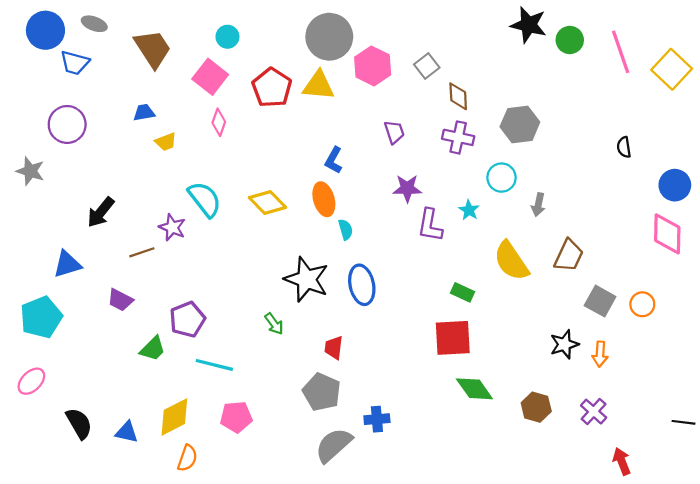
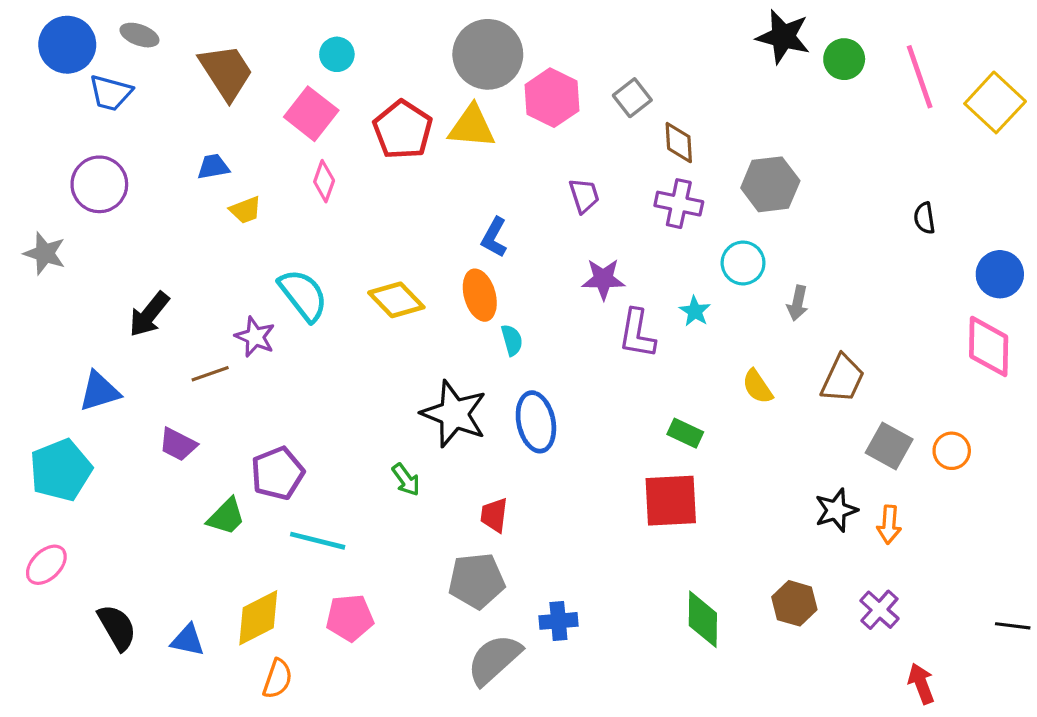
yellow semicircle: (511, 261) -> (757, 387), size x0.6
green diamond: (474, 389) -> (703, 619), moved, turned 36
gray pentagon: (322, 392) -> (477, 581), turned -30

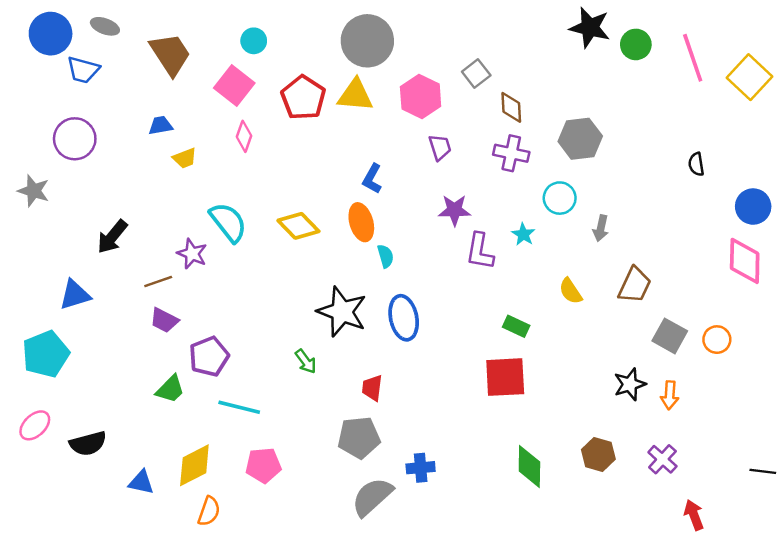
pink hexagon: (552, 98) -> (421, 96), moved
purple trapezoid: (178, 444) -> (164, 320), moved
black semicircle: (117, 627) -> (88, 444), moved, turned 105

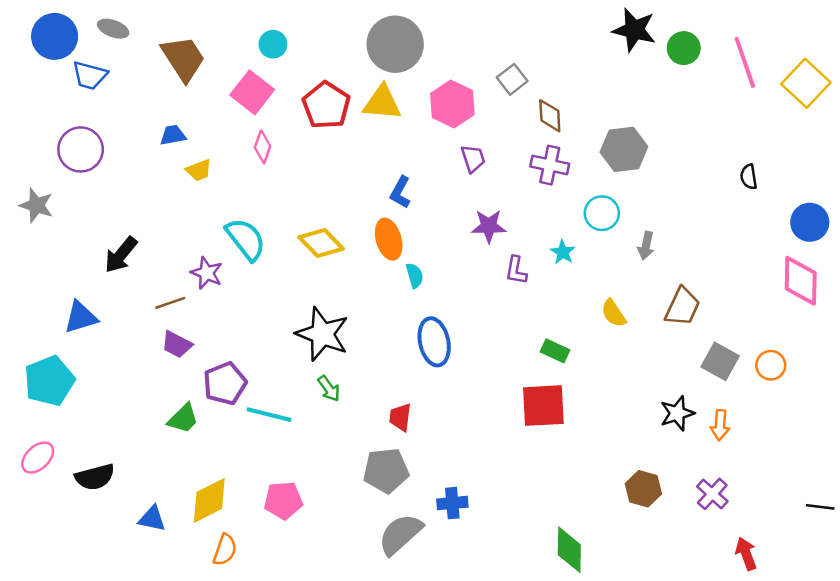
purple L-shape: (480, 251) -> (516, 270), size x0.7
black star: (342, 312) -> (322, 334), moved
cyan line: (239, 407) -> (269, 415), moved
green diamond: (529, 467) -> (569, 550), moved

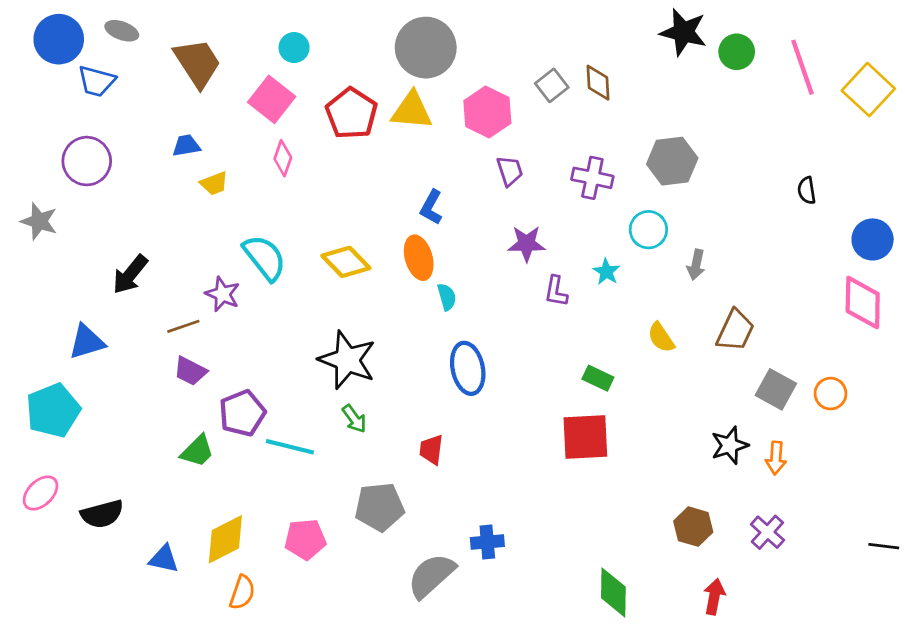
brown diamond: (550, 116) -> (598, 83), moved
gray pentagon: (386, 471) -> (379, 507), moved
red arrow: (746, 554) -> (714, 597), moved, turned 32

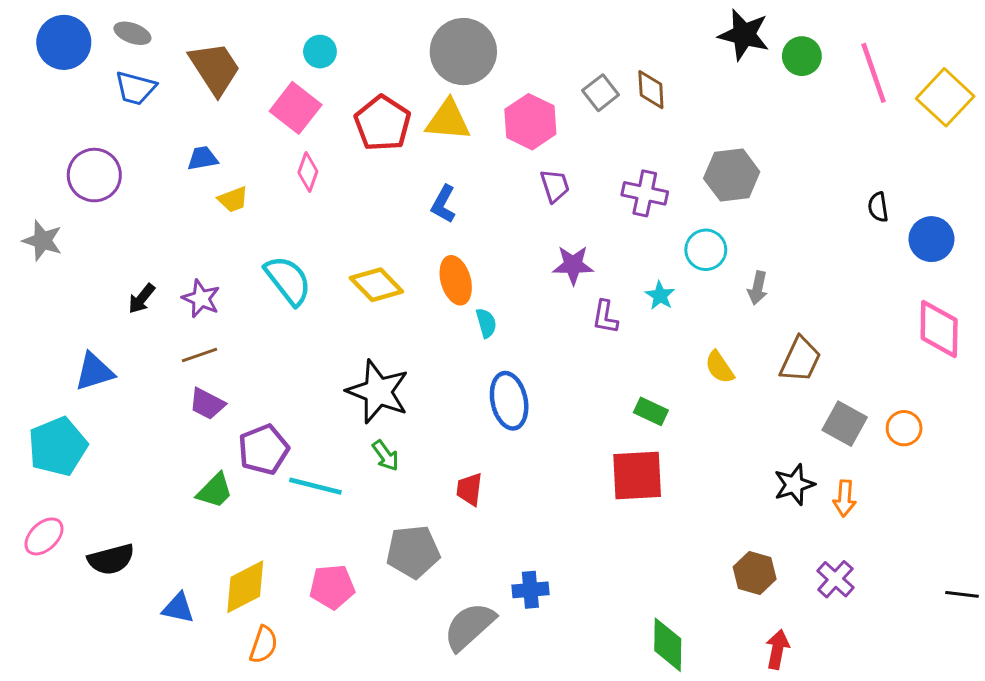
blue trapezoid: (97, 81) -> (135, 88), moved
blue L-shape: (431, 207) -> (444, 204), moved
blue circle: (873, 239) -> (931, 239), moved
black arrow: (130, 274) -> (142, 299), size x0.7
purple star: (223, 294) -> (201, 299), moved

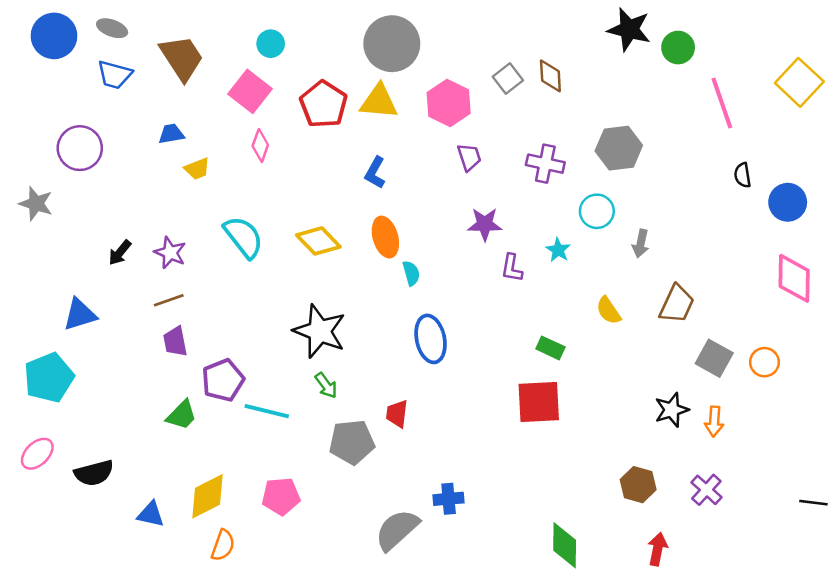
pink line: (874, 73) -> (722, 103), moved
purple trapezoid: (207, 404) -> (175, 342), turned 52
gray pentagon: (413, 552) -> (352, 442), moved

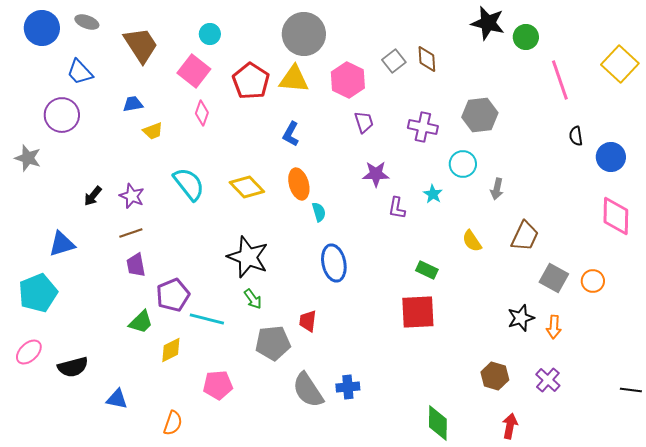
blue trapezoid: (115, 75) -> (80, 72), moved, turned 32
yellow diamond: (207, 496) -> (171, 350), moved, size x0.7
gray semicircle: (397, 530) -> (308, 390), moved, turned -81

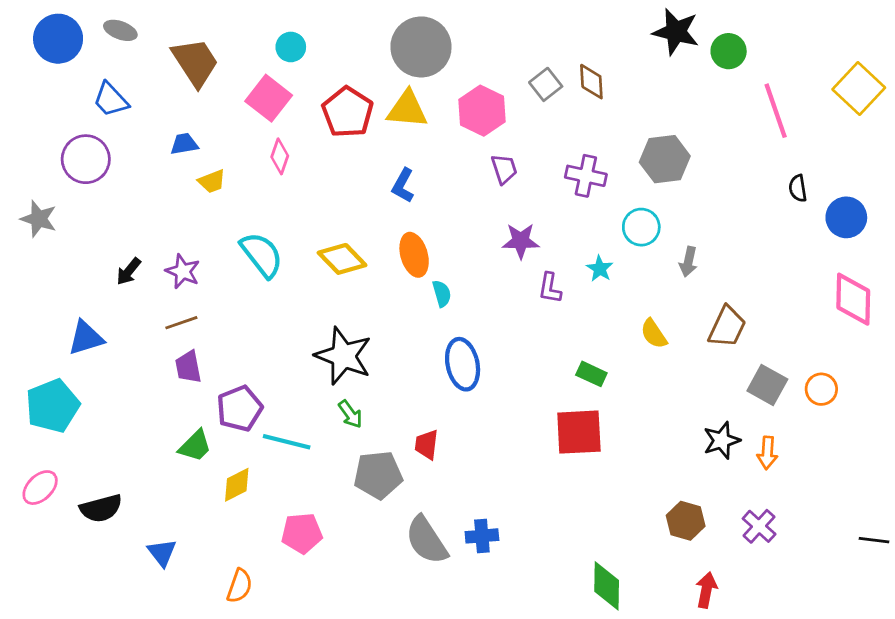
blue triangle: (117, 399) -> (162, 553), turned 40

